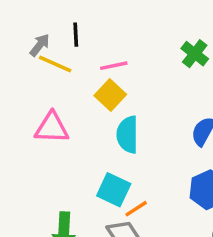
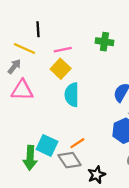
gray arrow: (40, 45) -> (14, 67), moved
green cross: (195, 54) -> (104, 42), moved, turned -30
cyan square: (114, 190) -> (47, 145), moved

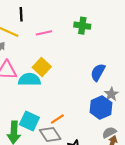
yellow square: (61, 69) -> (42, 67), moved
cyan semicircle: (72, 95) -> (29, 80), moved, turned 90

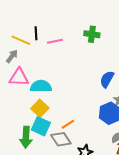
black line: (21, 14) -> (36, 33), moved
yellow square: (42, 67) -> (40, 108), moved

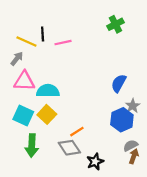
green cross: (92, 34) -> (115, 24), moved, turned -35
cyan square: (41, 126) -> (23, 115), moved

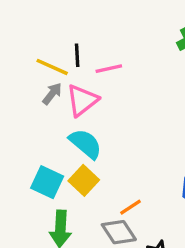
gray arrow: (17, 59) -> (52, 94), moved
pink triangle: (24, 81) -> (82, 100), moved, turned -40
cyan semicircle: (48, 91) -> (85, 144), turned 40

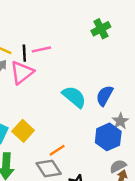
black line: (77, 55) -> (24, 53), moved
cyan semicircle: (85, 144) -> (74, 97), moved

